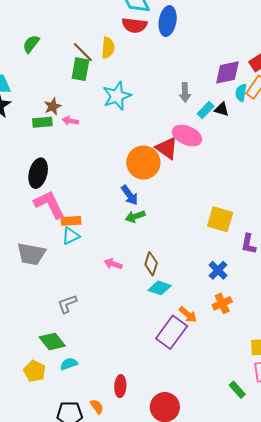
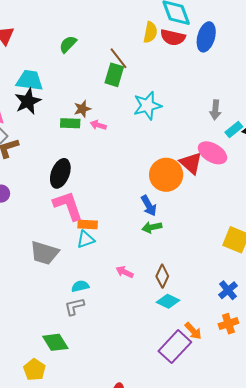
yellow semicircle: (108, 48) -> (150, 32), moved
cyan semicircle: (69, 364) -> (80, 286), moved

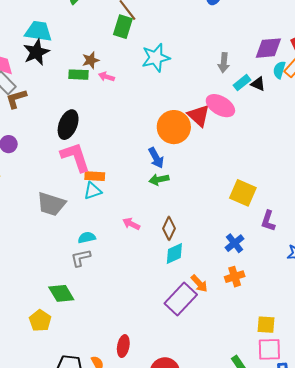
cyan diamond: (168, 301) -> (174, 253), turned -50

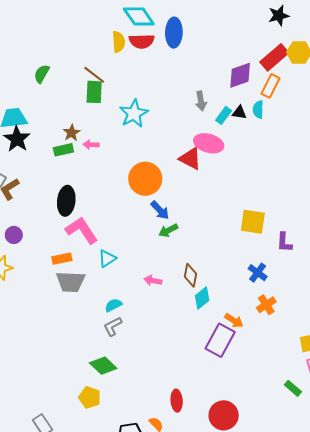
cyan semicircle: (279, 70) -> (258, 109), moved
orange circle: (174, 127) -> (145, 179), moved
orange rectangle: (95, 176) -> (62, 259), moved

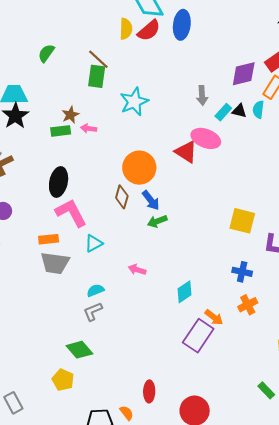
red semicircle: (142, 41) -> (149, 30), turned -45
blue cross: (258, 273) -> (242, 272), turned -30
brown diamond: (190, 275) -> (122, 197), moved

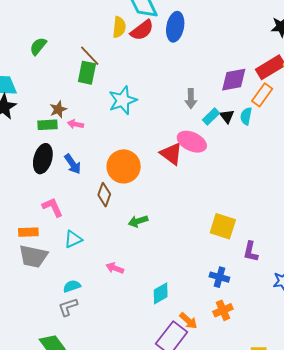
black triangle: (239, 111) -> (227, 116), turned 35
black ellipse: (59, 182) -> (43, 159), moved
blue arrow: (151, 200) -> (73, 164), moved
pink L-shape: (71, 213) -> (53, 207), size x0.7

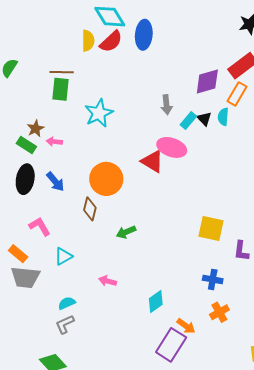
brown line: (90, 56) -> (62, 72), turned -40
green rectangle: (47, 125) -> (26, 145), turned 42
orange rectangle: (28, 232) -> (18, 254), turned 48

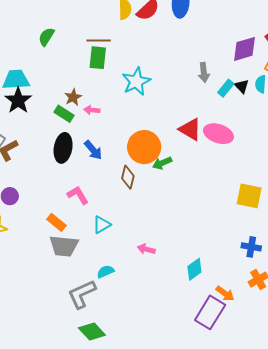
pink ellipse: (172, 147) -> (218, 134), moved
green arrow: (126, 232) -> (162, 163), moved
gray L-shape: (65, 324) -> (82, 294), moved, size x1.5

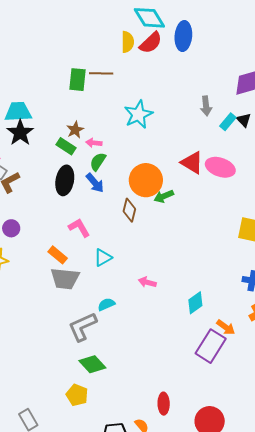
green semicircle: (46, 37) -> (98, 162), moved
green rectangle: (98, 58) -> (78, 80), moved

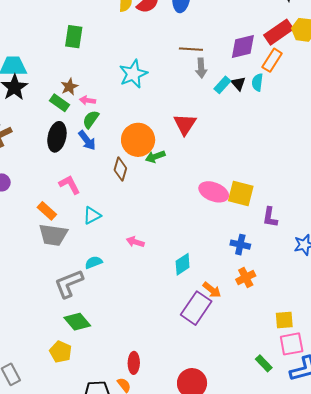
brown line: (101, 73) -> (191, 49), moved
red triangle: (192, 163) -> (185, 124), turned 30
pink ellipse: (220, 167) -> (214, 192), moved
red ellipse: (164, 404) -> (134, 363), moved

